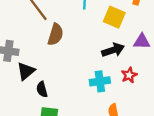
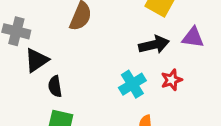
cyan cross: (100, 81) -> (132, 84), turned -30

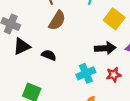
black semicircle: (55, 86) -> (49, 55), moved, turned 112

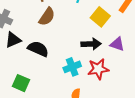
black semicircle: (49, 55) -> (38, 49), size x1.5
red star: (114, 75) -> (98, 69), size x1.5

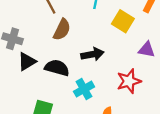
black arrow: (91, 44) -> (92, 54), moved
cyan cross: (72, 67) -> (84, 89), moved

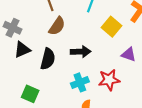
black semicircle: (57, 68) -> (48, 59), turned 80
cyan cross: (84, 89) -> (80, 82), moved

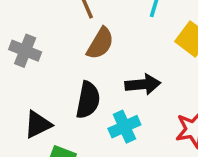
black triangle: (22, 50) -> (38, 124), moved
cyan cross: (80, 82) -> (124, 127), moved

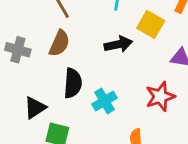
brown semicircle: (100, 43) -> (59, 43), moved
black arrow: (143, 84) -> (118, 44), moved

